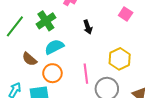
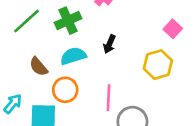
black arrow: (88, 27) -> (109, 44), moved, turned 32
yellow hexagon: (120, 59) -> (158, 65), moved

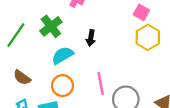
yellow hexagon: (158, 65) -> (148, 37), moved
brown semicircle: (39, 67) -> (22, 77), moved

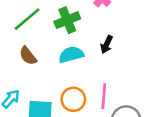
brown semicircle: (22, 77) -> (28, 56), moved
orange circle: (62, 86) -> (73, 99), moved

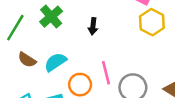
cyan semicircle: (71, 55) -> (55, 62), moved

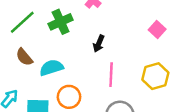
yellow hexagon: (152, 22) -> (155, 76), moved
pink line: (106, 73) -> (111, 75), moved

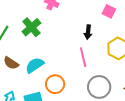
black arrow: (99, 44) -> (88, 32), moved

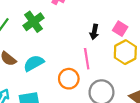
pink square: (109, 11) -> (120, 29), moved
orange circle: (55, 84) -> (69, 79), moved

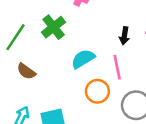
cyan semicircle: (34, 63) -> (83, 59), moved

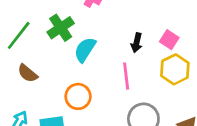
cyan semicircle: (83, 59) -> (85, 50), moved, turned -30
orange circle: (97, 91) -> (78, 96), moved

